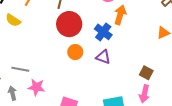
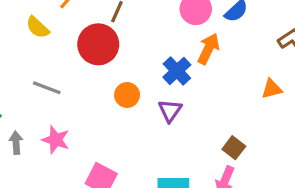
red circle: (69, 24) -> (98, 44), moved
purple triangle: (103, 57) -> (170, 111), turned 35
gray line: (20, 69) -> (47, 88), moved

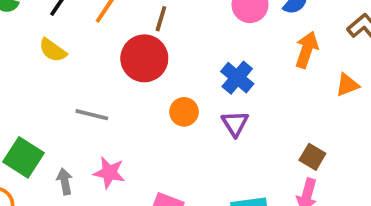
yellow semicircle: (38, 27) -> (53, 50), moved
orange arrow: (208, 49) -> (307, 50), moved

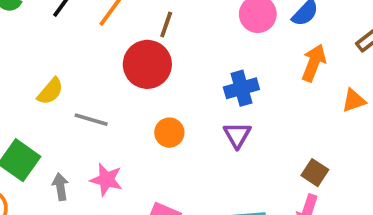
yellow semicircle: (53, 50) -> (50, 91), moved, turned -88
blue cross: (237, 78) -> (241, 88), turned 32
orange circle: (184, 112) -> (169, 133), moved

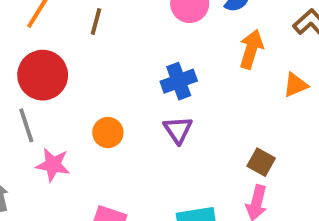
red circle: (147, 64) -> (43, 75), moved
gray line: (91, 120) -> (26, 125), turned 60
pink star: (106, 180) -> (53, 165), moved

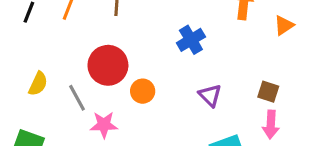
red circle: (43, 75) -> (108, 65), moved
purple triangle: (178, 130) -> (210, 95), moved

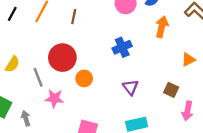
orange triangle: (284, 25) -> (188, 60), moved
pink arrow: (271, 125) -> (187, 111), moved

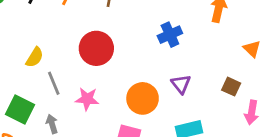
orange triangle: (188, 60) -> (252, 49), turned -48
gray line: (38, 77) -> (54, 83), moved
orange circle: (84, 78) -> (143, 98), moved, size x1.5

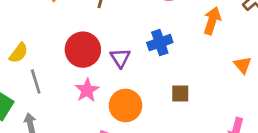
purple triangle: (181, 84) -> (120, 58), moved
brown square: (231, 87) -> (180, 93), moved, turned -30
pink star: (87, 99) -> (87, 90), moved, turned 30

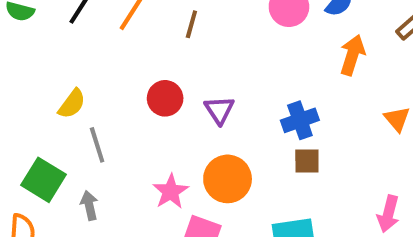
blue cross: (160, 43) -> (300, 120), moved
red circle: (83, 50) -> (165, 98), size x0.7
pink star: (87, 90) -> (171, 191), moved

